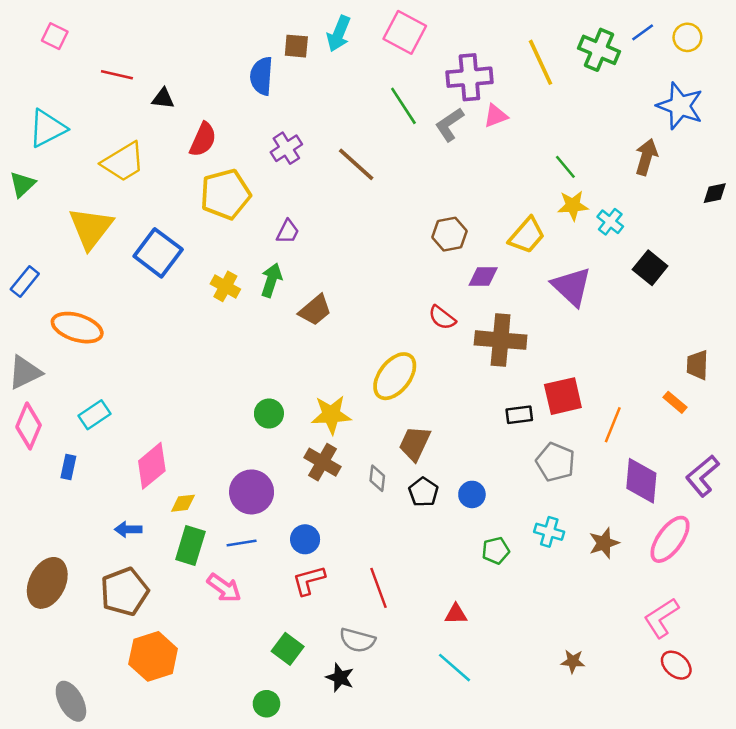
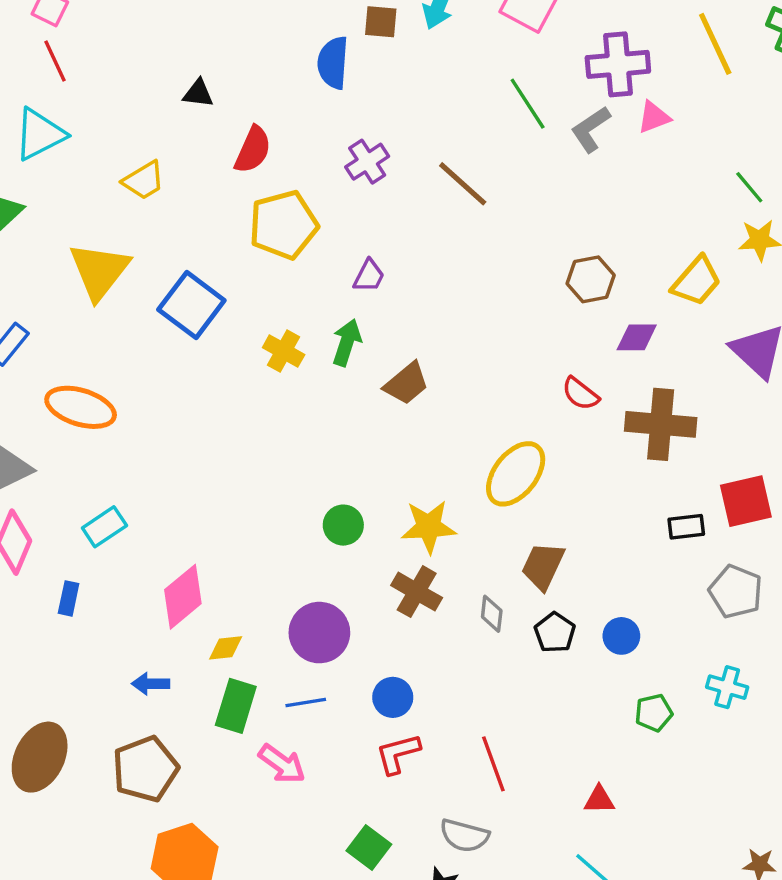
red line: (117, 75) -> (55, 61), moved, turned 52
yellow trapezoid: (123, 162) -> (144, 180), size x0.7

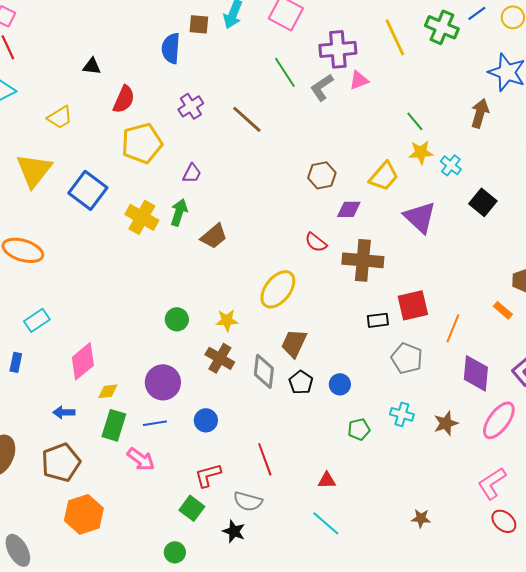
yellow cross: (284, 351) -> (142, 217), size x1.4
yellow star: (429, 527) -> (227, 320), size x0.7
gray diamond: (492, 614) -> (264, 371), size x1.6
red L-shape: (398, 754) -> (208, 475), moved

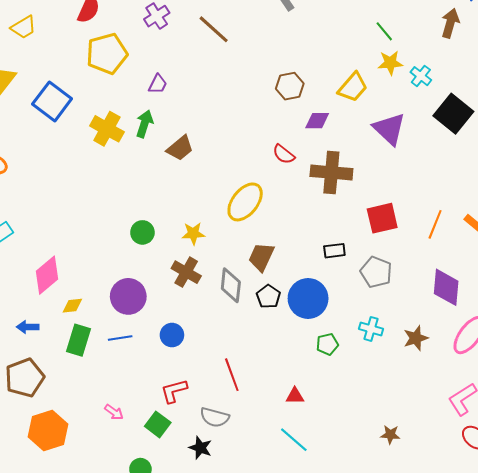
black square: (483, 202) -> (453, 114), size x1.4
black rectangle: (378, 320) -> (334, 251), moved
orange line: (453, 328) -> (435, 224), moved
blue circle: (340, 384) -> (308, 298), size x1.8
pink arrow: (141, 459) -> (114, 412), moved, size x0.7

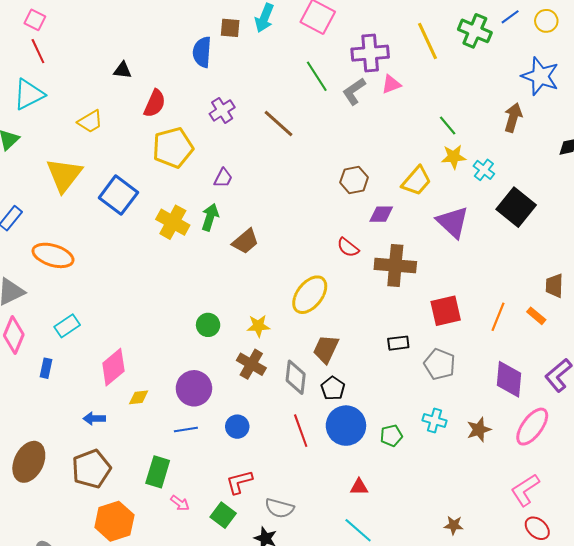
blue circle: (308, 298) -> (346, 426), moved
green rectangle: (78, 340) -> (158, 472), moved
red line: (232, 375) -> (301, 431), moved

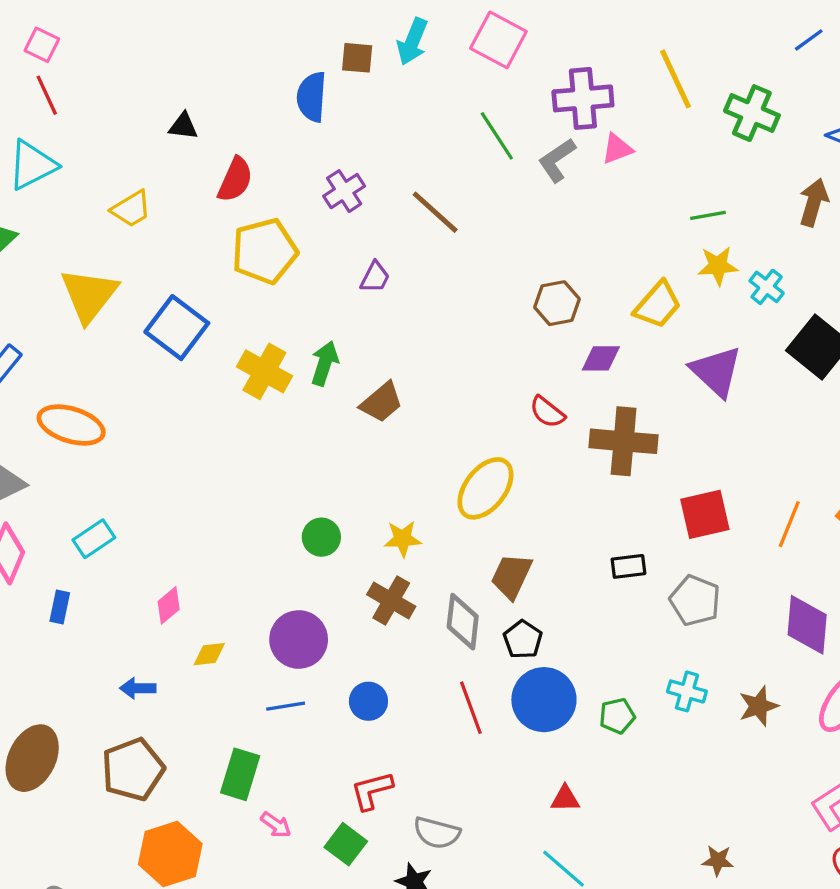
green cross: (475, 31) -> (752, 113), moved
green line: (448, 126) -> (708, 215), turned -60
purple trapezoid: (223, 178) -> (375, 277), moved
pink diamond: (113, 367) -> (169, 605), size x0.6

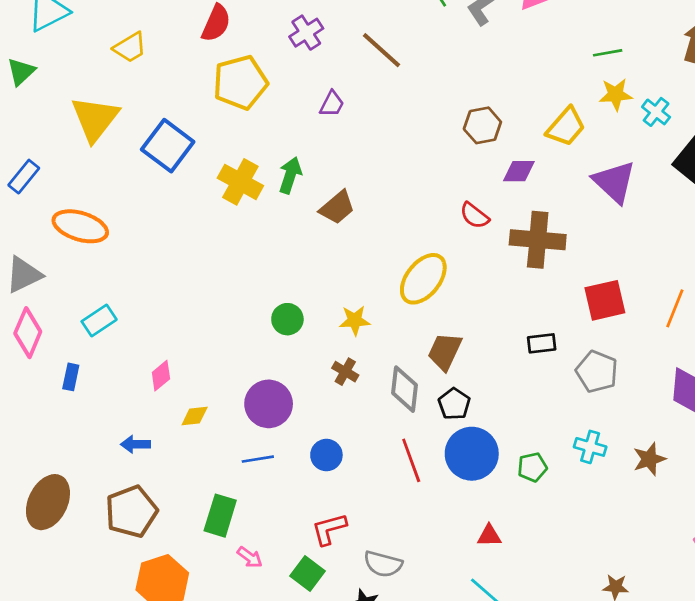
brown cross: (391, 600) -> (345, 372), size x0.7

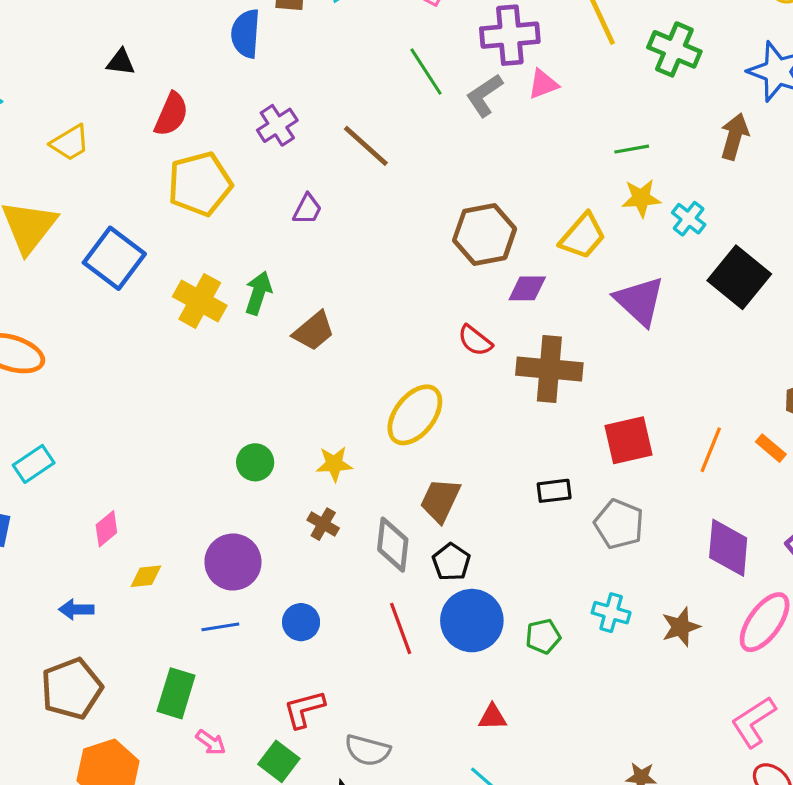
brown hexagon: (482, 125) -> (485, 235), size x1.4

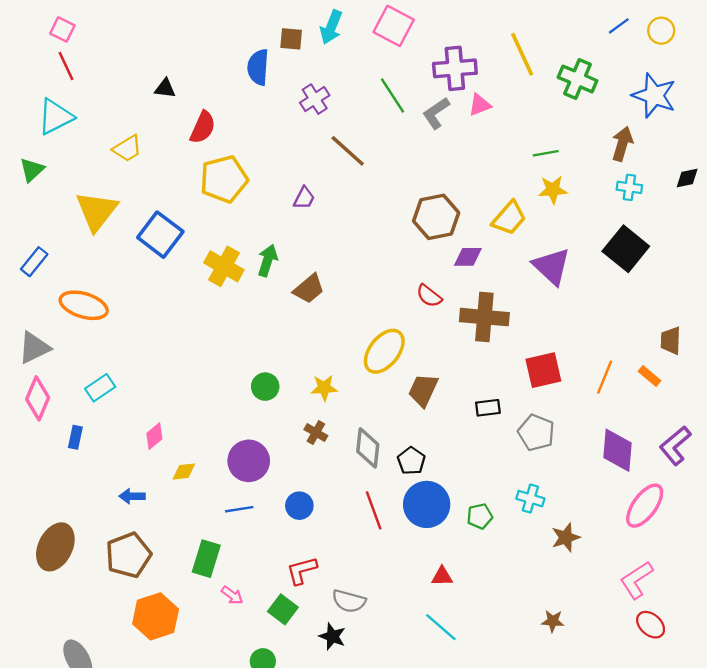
purple cross: (277, 125) -> (315, 99), moved
cyan cross: (689, 219) -> (629, 187), moved, turned -30
brown trapezoid: (440, 500) -> (423, 390), moved
brown star: (681, 627) -> (566, 537), moved

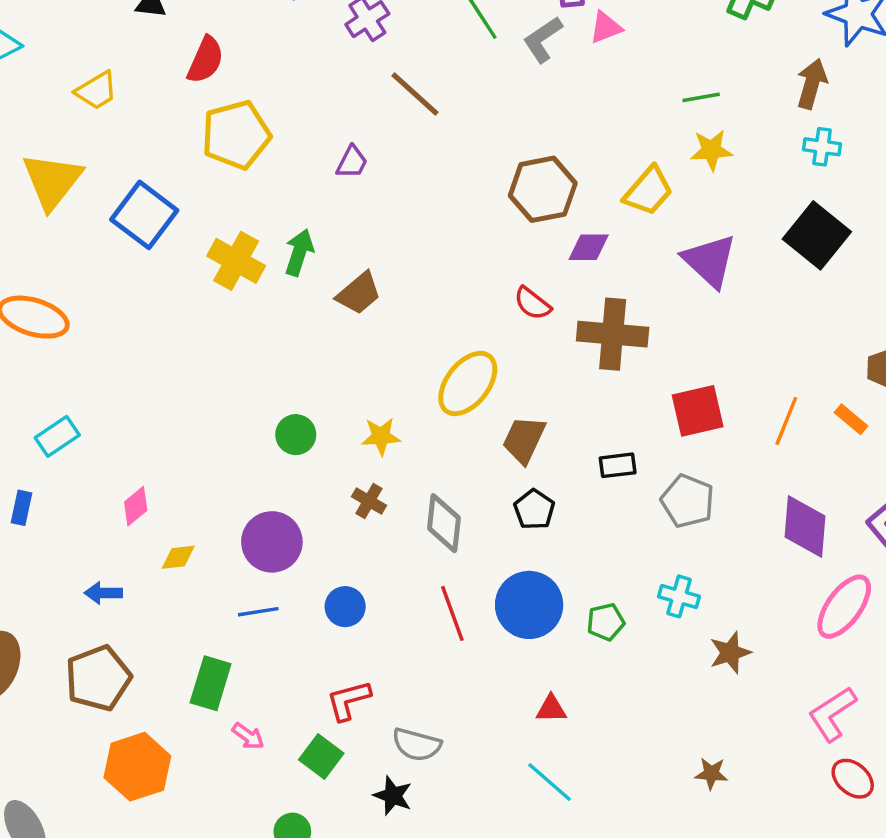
black pentagon: (411, 461) -> (534, 510), moved

